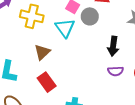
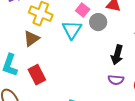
brown triangle: (42, 52) -> (31, 39), moved
red rectangle: (47, 82) -> (37, 75), moved

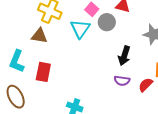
brown triangle: (31, 39) -> (39, 36), turned 42
red rectangle: (37, 75) -> (43, 72), turned 36

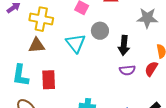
gray circle: (107, 22) -> (100, 31), moved
cyan triangle: (80, 29) -> (76, 43), moved

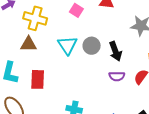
gray circle: (100, 31) -> (92, 46), moved
black arrow: (124, 45) -> (115, 51), turned -30

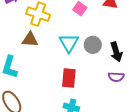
red rectangle: (38, 79) -> (69, 78), moved

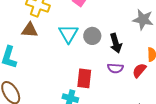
red rectangle: (69, 78) -> (84, 78), moved

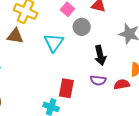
gray circle: (92, 36) -> (82, 27), moved
red semicircle: (139, 70) -> (122, 84), turned 35

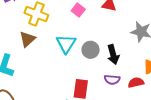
gray circle: (82, 27) -> (91, 50), moved
brown triangle: (15, 36) -> (27, 39), turned -48

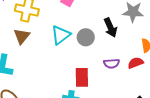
cyan triangle: (66, 44) -> (61, 35), turned 30
black arrow: (113, 55) -> (110, 28), moved

